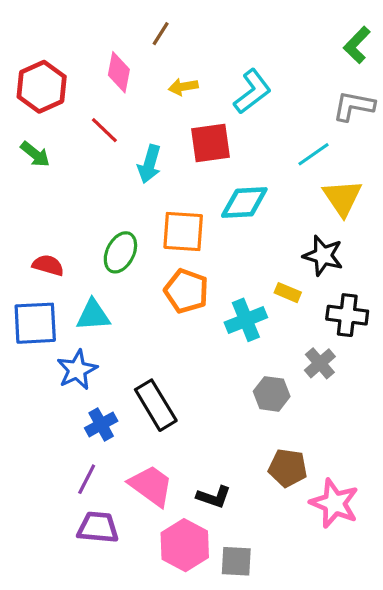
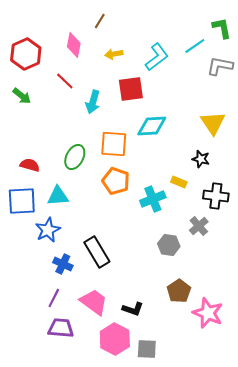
green L-shape: (357, 45) -> (222, 28), turned 125
cyan line: (313, 154) -> (195, 46), moved
black star: (323, 256) -> (201, 159), size x0.7
blue cross: (101, 424) -> (63, 264), turned -36
brown pentagon: (288, 468) -> (179, 291), turned 30

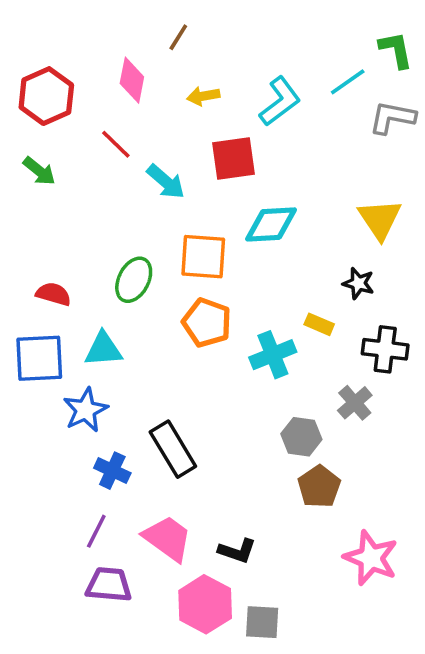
cyan arrow: (93, 102) -> (166, 182), turned -65
brown pentagon: (179, 291) -> (319, 487), moved

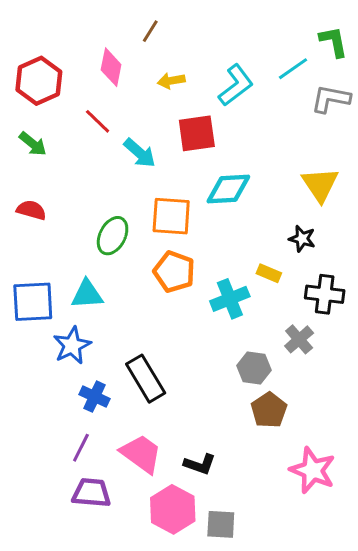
red semicircle: (53, 294) -> (31, 210), moved

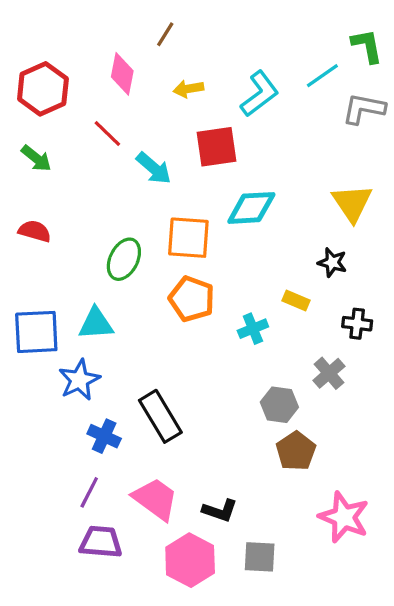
black cross: (325, 294) -> (357, 324), size x0.7
cyan cross: (230, 299) -> (253, 329), size x0.7
gray square: (221, 524) -> (260, 557), moved

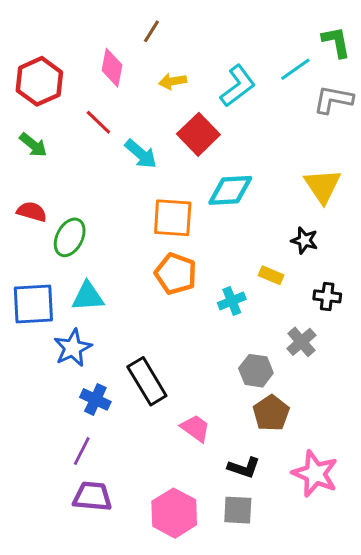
red square: (217, 147) -> (198, 134), turned -36
green ellipse: (124, 259) -> (70, 237), moved
pink trapezoid: (155, 499) -> (195, 428), moved, size x0.7
black L-shape: (220, 511) -> (244, 468), moved

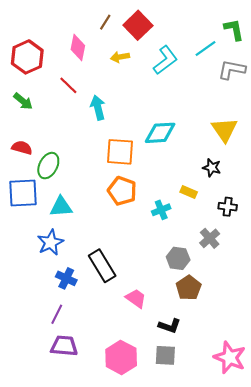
red square: (198, 134) -> (138, 25), moved
cyan arrow: (141, 154) -> (98, 108), turned -145
blue square: (33, 304) -> (23, 193), moved
pink star: (315, 474) -> (230, 357), moved

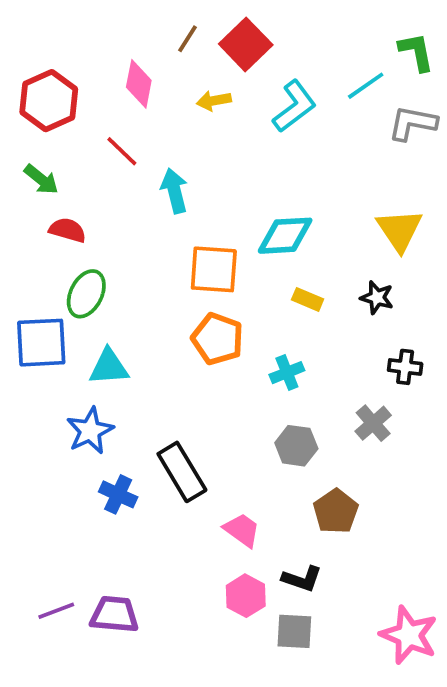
red semicircle: (22, 148) -> (68, 230), moved
yellow rectangle: (189, 192) -> (308, 299), moved
gray hexagon: (178, 258) -> (296, 446), moved
purple line: (57, 314) -> (56, 611), moved, turned 42
pink hexagon: (121, 357) -> (246, 596), moved, size x0.7

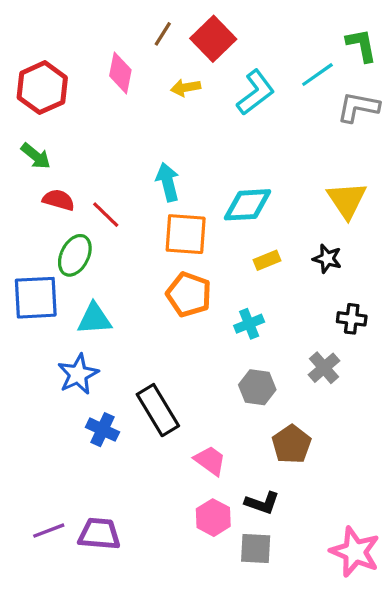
red line: (122, 151) -> (106, 215), moved
cyan arrow: (174, 191) -> (168, 182), moved
yellow rectangle: (308, 299) -> (267, 260), turned -45

